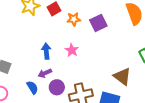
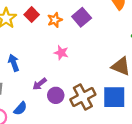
blue arrow: (46, 51) -> (14, 63), moved
blue semicircle: (32, 87) -> (20, 109), moved, turned 88

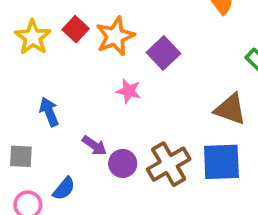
purple square: (82, 17) -> (163, 53), moved
orange star: (55, 20) -> (115, 36), size x1.5
purple arrow: (40, 84) -> (94, 146), turned -104

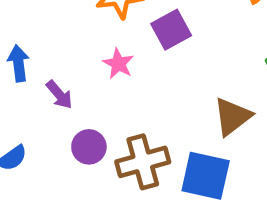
brown triangle: (230, 109) -> (232, 117), turned 48
purple arrow: (94, 146) -> (59, 95), moved

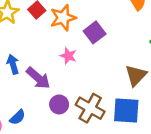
purple arrow: (59, 95) -> (38, 78), size x1.5
brown cross: (143, 162) -> (90, 108), turned -36

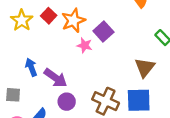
pink star: (68, 56) -> (85, 45), moved
purple circle: (59, 104) -> (67, 102), moved

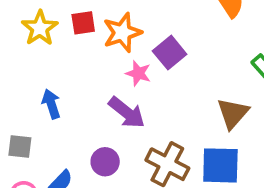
red square: (49, 16) -> (83, 23), turned 35
purple arrow: (56, 78) -> (127, 113), moved

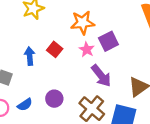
red square: (83, 23) -> (55, 49), moved, turned 35
purple arrow: (127, 113) -> (101, 76), moved

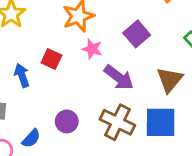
purple square: (108, 41) -> (137, 34), moved

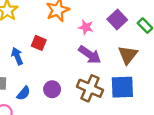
purple square: (137, 34) -> (117, 19), moved
pink star: (92, 49) -> (86, 27), moved
blue semicircle: (31, 138) -> (24, 93), moved

